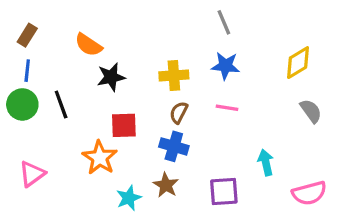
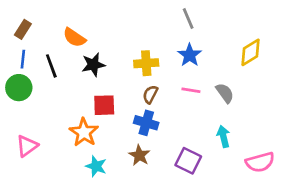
blue star: (225, 66) -> (190, 55), turned 30
black line: (61, 104) -> (51, 66), moved
gray semicircle: (311, 111) -> (225, 93), moved
purple square: (224, 192) -> (188, 161), turned 30
cyan star: (129, 198) -> (96, 166), moved, turned -30

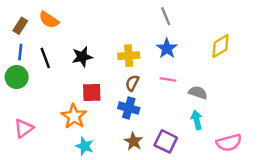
orange semicircle: (74, 37) -> (49, 20), moved
gray semicircle: (225, 93) -> (198, 93), moved, turned -36
brown star: (139, 155) -> (133, 141), moved

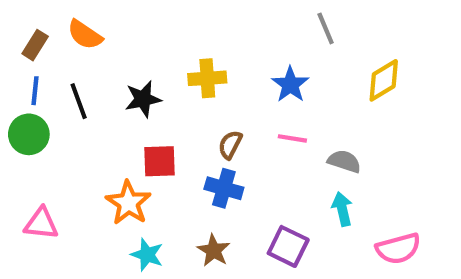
gray line: (166, 16) -> (326, 28), moved
yellow cross: (129, 56) -> (207, 78), moved
pink triangle: (24, 128) -> (41, 224), turned 42
brown star: (133, 141) -> (214, 251), moved

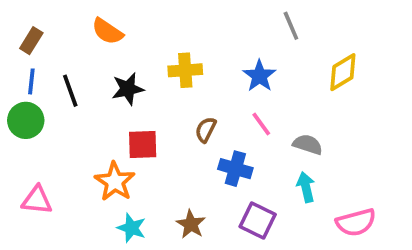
orange semicircle: (85, 35) -> (107, 31), moved
pink line: (292, 138) -> (261, 124), turned 45
blue cross: (224, 188) -> (235, 169), moved

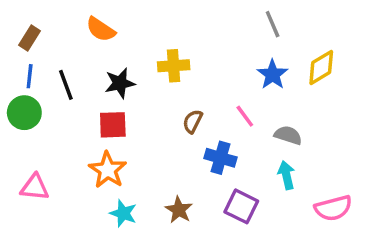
blue star: (259, 76) -> (273, 74), moved
red square: (143, 144) -> (113, 125), moved

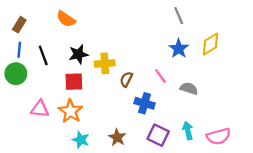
yellow cross: (174, 66) -> (105, 63), moved
cyan arrow: (286, 175) -> (188, 131), moved
pink triangle: (35, 187) -> (40, 109), moved

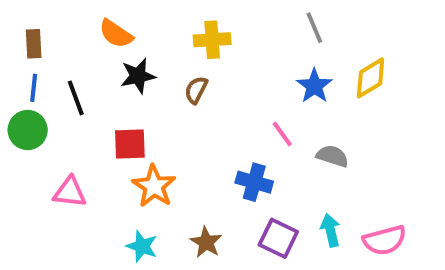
brown rectangle: (19, 25) -> (34, 44), turned -35
black star: (78, 54) -> (138, 76), moved
yellow cross: (105, 63) -> (212, 40), moved
brown semicircle: (126, 79) -> (196, 90), moved
orange star: (71, 111) -> (154, 186), moved

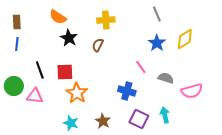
black star: (138, 76) -> (69, 38), turned -30
black line: (76, 98) -> (40, 70), moved
green circle: (28, 130) -> (14, 86), moved
pink semicircle: (385, 240) -> (192, 91), moved

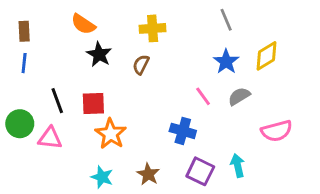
gray semicircle: (166, 78) -> (239, 96), moved, turned -49

